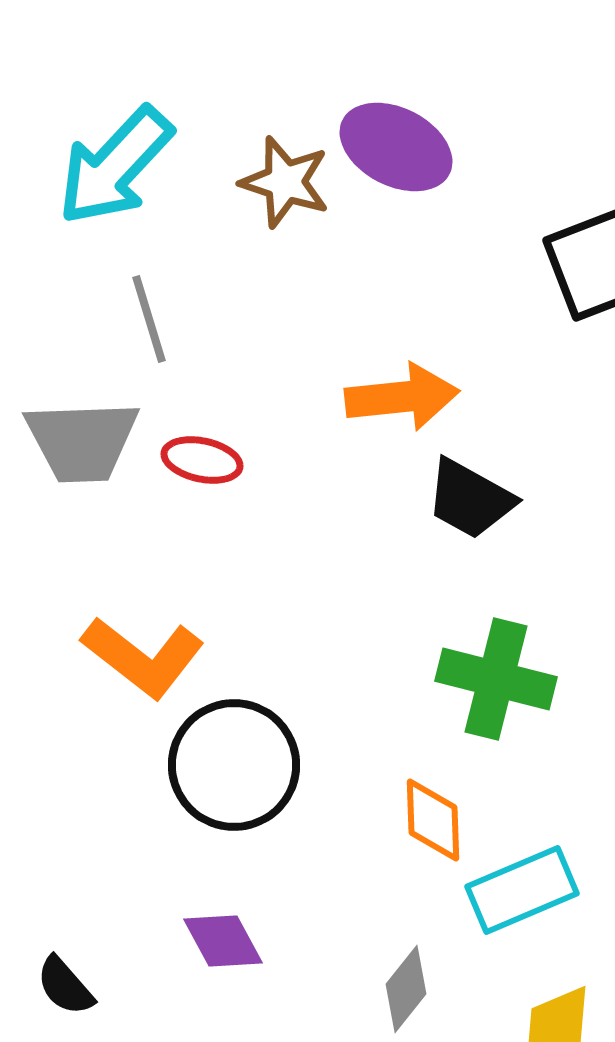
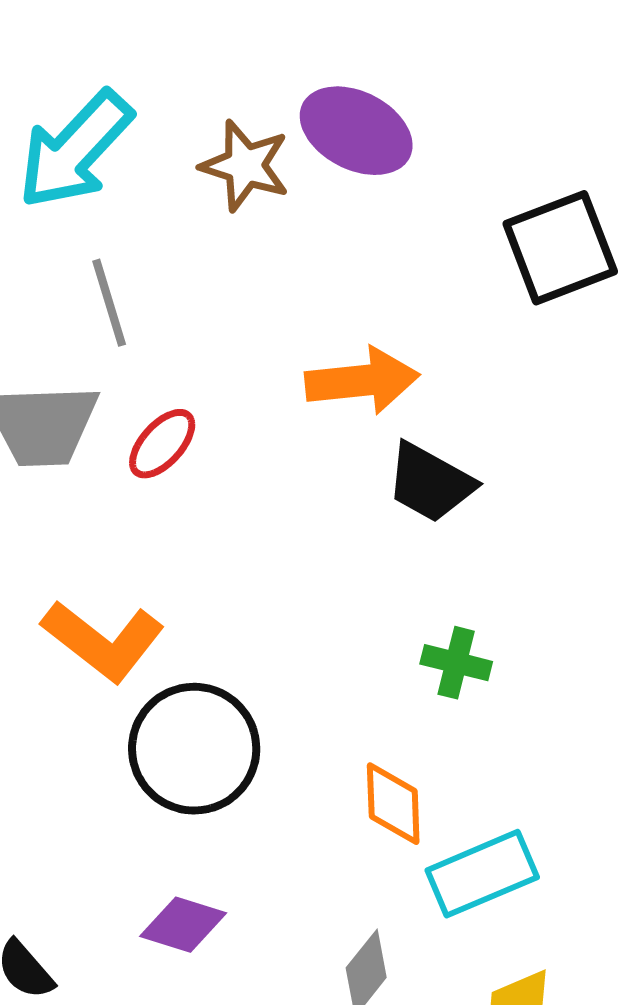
red ellipse: (202, 460) -> (162, 444), turned -60
green cross: (496, 679) -> (456, 663), size x0.6
purple diamond: (223, 941) -> (183, 925), turned -44

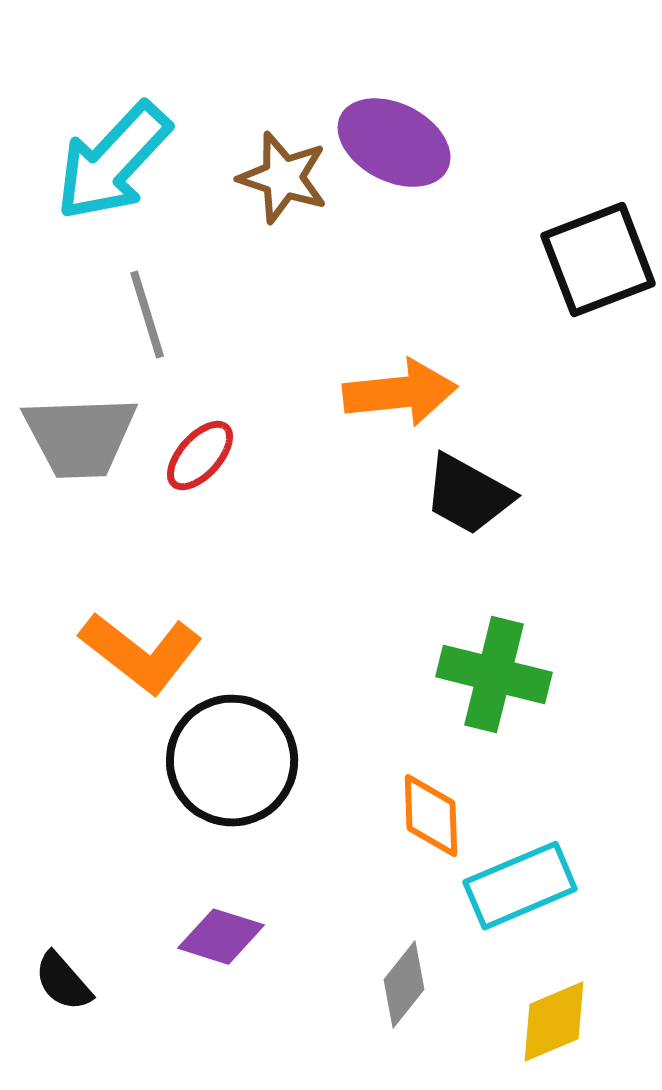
green cross: (456, 663) -> (494, 675), size x1.6

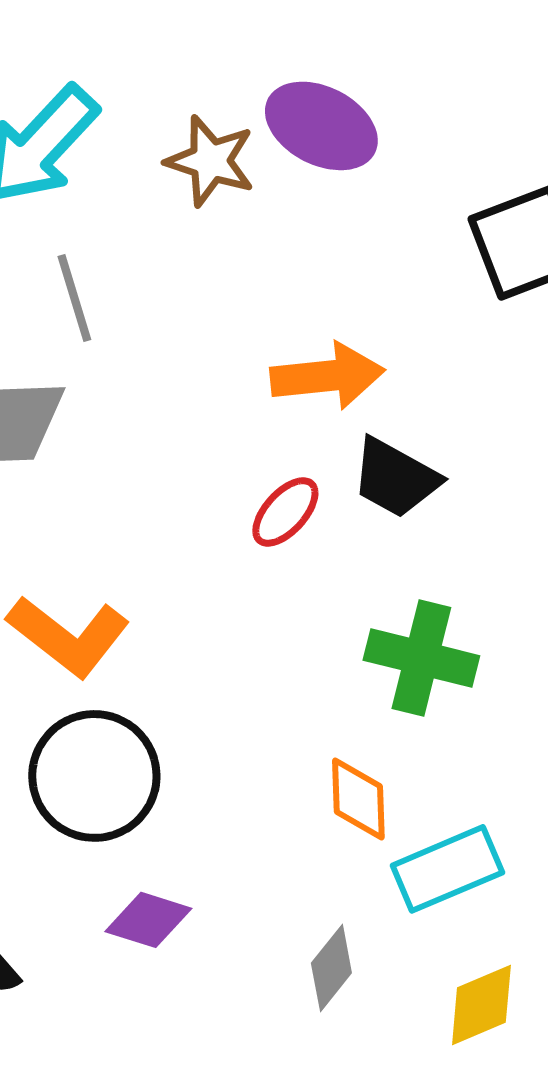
red ellipse: (200, 456) -> (285, 512), moved
black circle: (232, 761) -> (94, 776), moved

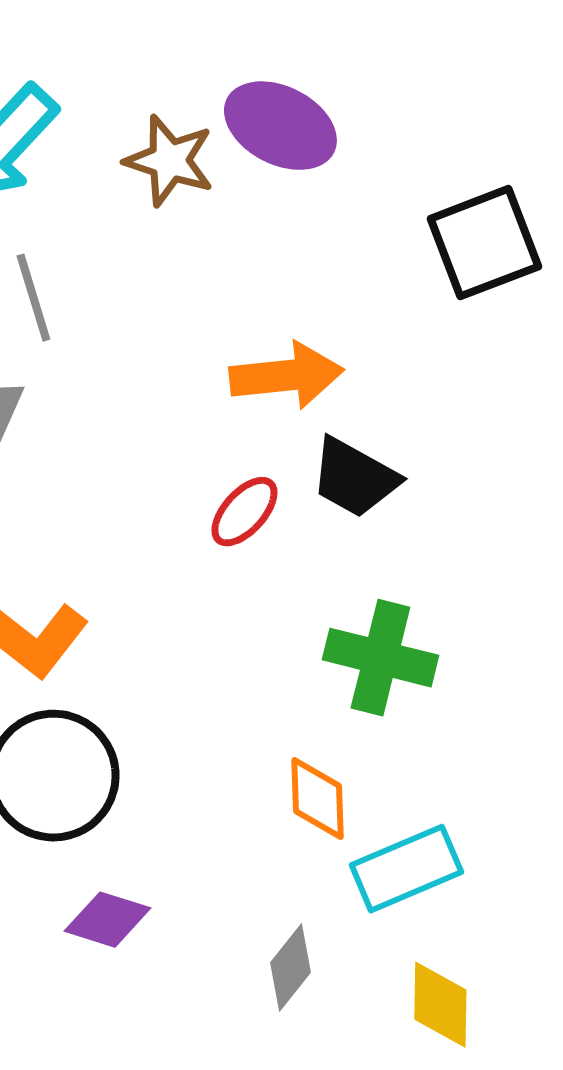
yellow diamond: (481, 1005) -> (440, 1005), turned -66

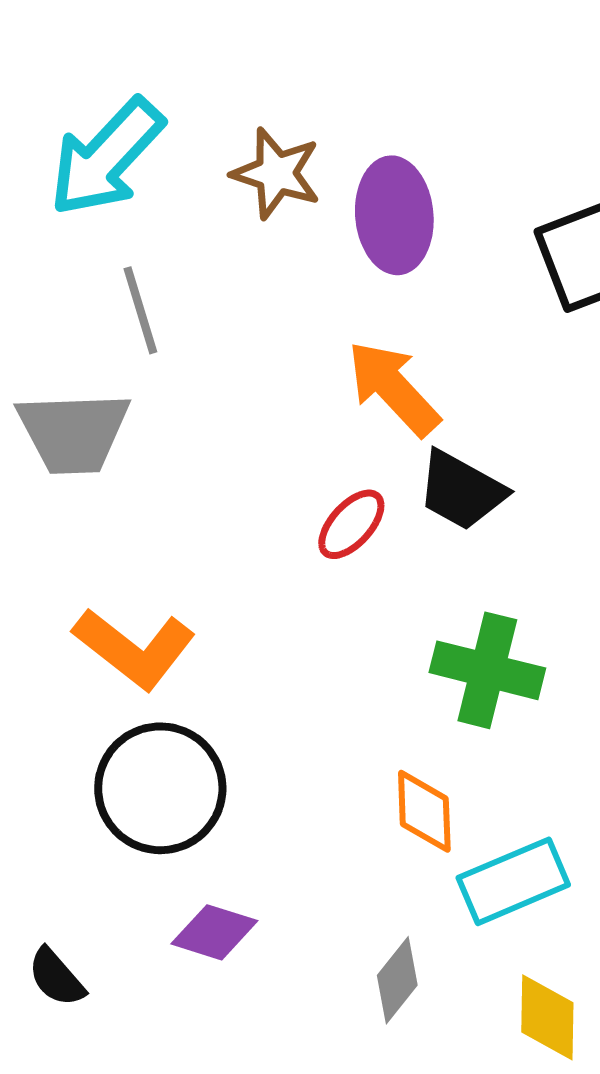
purple ellipse: (280, 126) -> (394, 215), moved, turned 58
orange arrow: (286, 376) -> (393, 388), turned -127

